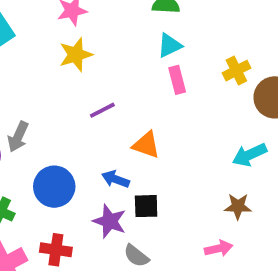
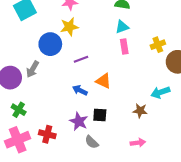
blue arrow: (116, 179) -> (80, 90), moved
blue circle: (54, 187) -> (50, 44), moved
brown star: (238, 206) -> (140, 111), moved

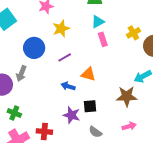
yellow star: (69, 27) -> (61, 29), moved
brown star: (140, 111) -> (127, 96), size x1.5
gray semicircle: (92, 142) -> (95, 132), moved

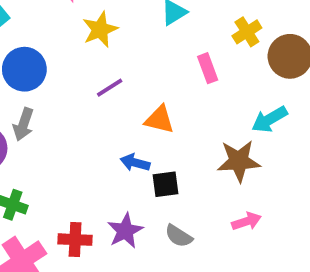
pink rectangle: (103, 39) -> (208, 68), moved
blue circle: (34, 48) -> (24, 69), moved
blue arrow: (68, 86) -> (135, 163), moved
purple star: (72, 115) -> (125, 231), moved, turned 30

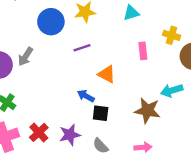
yellow cross: (247, 32) -> (172, 35), turned 35
blue circle: (24, 69) -> (51, 22), moved
red cross: (75, 240) -> (39, 132), turned 30

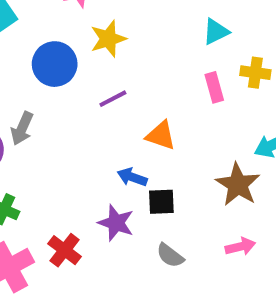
cyan triangle: (131, 13) -> (216, 32), moved
yellow cross: (172, 35) -> (255, 73), moved
brown star: (147, 110) -> (238, 184), turned 30
purple star: (70, 135) -> (116, 223), moved, turned -30

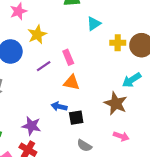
pink rectangle: (214, 87) -> (68, 57), moved
purple star: (116, 223) -> (31, 126), moved
pink arrow: (240, 247) -> (121, 136), turned 40

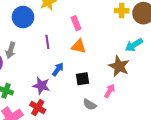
purple line: (44, 66) -> (47, 42), moved, turned -64
blue arrow: (59, 107) -> (58, 69), moved, turned 112
pink arrow: (121, 136) -> (110, 91), moved, turned -80

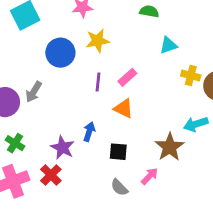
pink rectangle: (76, 23) -> (127, 77), turned 56
purple line: (47, 42) -> (98, 82), moved
blue arrow: (58, 69) -> (89, 132), turned -32

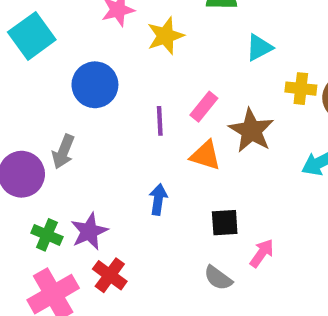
yellow star: (98, 41) -> (165, 36), moved
brown star: (170, 147) -> (251, 131), moved
purple star: (62, 148) -> (89, 231), moved, turned 30
black square: (118, 152) -> (225, 223), moved

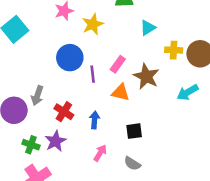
blue circle: (95, 85) -> (70, 58), moved
pink arrow: (262, 253) -> (100, 153), moved
red cross: (110, 275) -> (64, 112), moved

